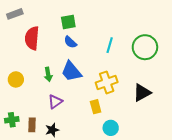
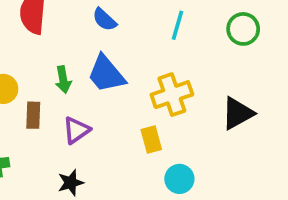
green circle: (145, 47) -> (243, 29), size x0.7
brown rectangle: (32, 125) -> (33, 115), moved

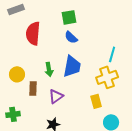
cyan line: (178, 25) -> (112, 54), moved
blue trapezoid: (106, 74) -> (72, 66), turned -130

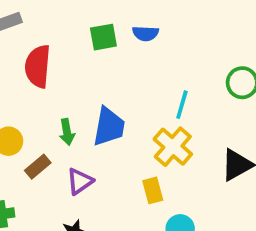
blue semicircle: (71, 37) -> (145, 33), moved, turned -40
yellow cross: (107, 77) -> (173, 147), turned -30
brown rectangle: (33, 88) -> (38, 167), turned 48

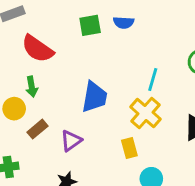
red semicircle: (38, 66) -> (37, 49), turned -60
green arrow: (67, 132) -> (32, 87), moved

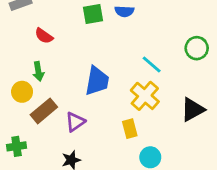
red semicircle: (37, 49) -> (44, 36), size x0.6
cyan line: (153, 79) -> (152, 65), turned -65
brown rectangle: (37, 129) -> (44, 111), size x1.4

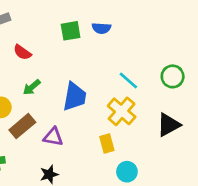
green circle: (197, 48) -> (173, 76), moved
green arrow: (38, 71) -> (32, 87), moved, turned 60
purple triangle: (75, 122) -> (53, 137), turned 45

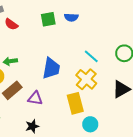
red semicircle: (22, 52) -> (11, 24), moved
green arrow: (32, 87) -> (10, 61), moved, turned 32
yellow rectangle: (107, 144) -> (75, 103), size x1.5

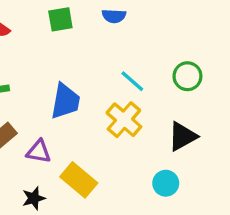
blue semicircle: (71, 17) -> (114, 16), moved
yellow rectangle: (75, 103) -> (79, 180), moved, turned -35
cyan circle: (90, 124) -> (166, 183), moved

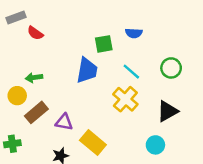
blue semicircle: (114, 16) -> (134, 33), moved
green square: (60, 19) -> (104, 44), moved
blue trapezoid: (65, 101) -> (87, 70), moved

